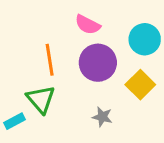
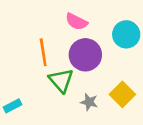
yellow square: (140, 85) -> (122, 94), moved
green triangle: (41, 99) -> (61, 80), moved

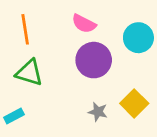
orange line: (43, 52) -> (25, 29), moved
green triangle: (61, 80) -> (29, 73), moved, turned -32

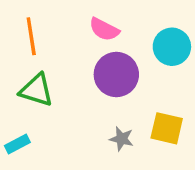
yellow square: (134, 103) -> (167, 128), turned -32

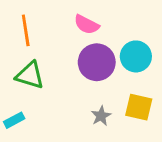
cyan circle: (172, 47) -> (136, 56), moved
gray star: (122, 139) -> (101, 116), turned 30

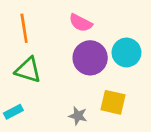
yellow square: (139, 107) -> (113, 102), moved
gray star: (101, 116) -> (78, 116), moved, turned -30

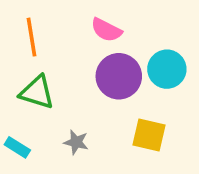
cyan rectangle: (13, 112) -> (17, 147), turned 60
gray star: (78, 116) -> (76, 142), moved

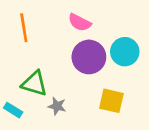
green triangle: (37, 92) -> (34, 84), moved

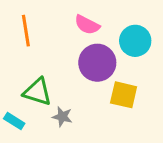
cyan circle: (125, 52) -> (135, 41), moved
yellow square: (111, 101) -> (124, 95), moved

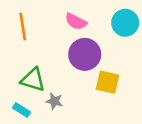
cyan circle: (135, 41) -> (125, 23), moved
cyan rectangle: (14, 121) -> (21, 110), moved

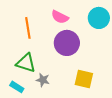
orange line: (23, 27) -> (28, 28), moved
yellow square: (107, 82) -> (84, 79), moved

